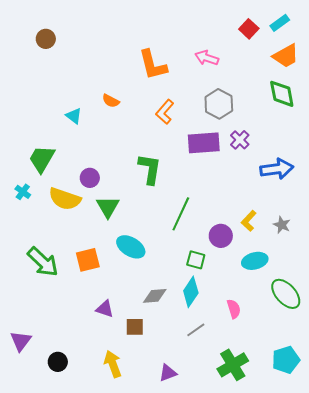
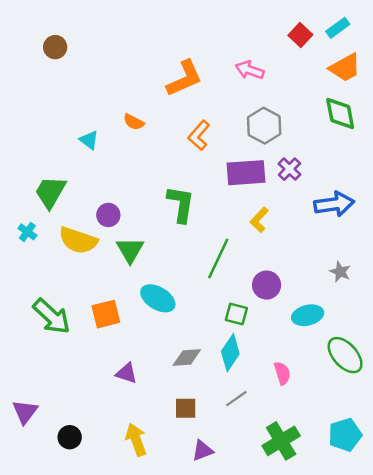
orange L-shape: (153, 65) -> (184, 79), turned -100
yellow L-shape: (249, 221) -> (259, 220), moved
brown square: (135, 327) -> (186, 408), moved

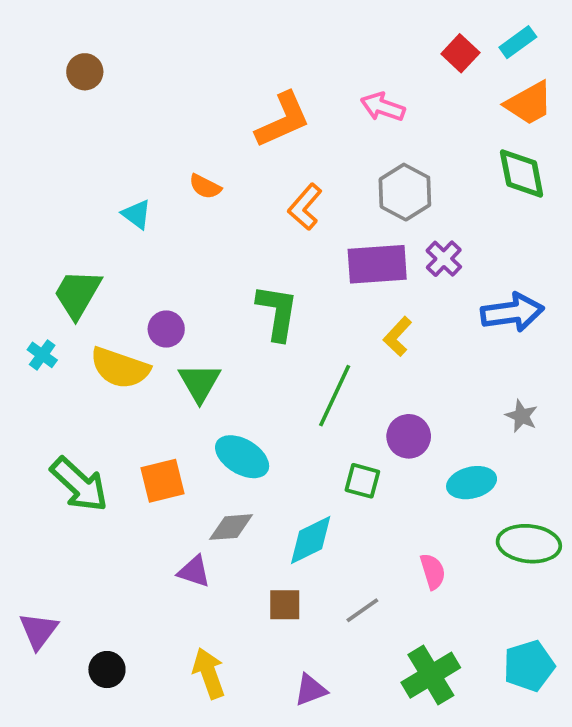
cyan diamond: (230, 353) -> (311, 540), moved, turned 30
green ellipse: (345, 355) -> (529, 544), turned -42
gray diamond: (187, 358) -> (231, 527), moved
brown square: (186, 408) -> (285, 605), moved

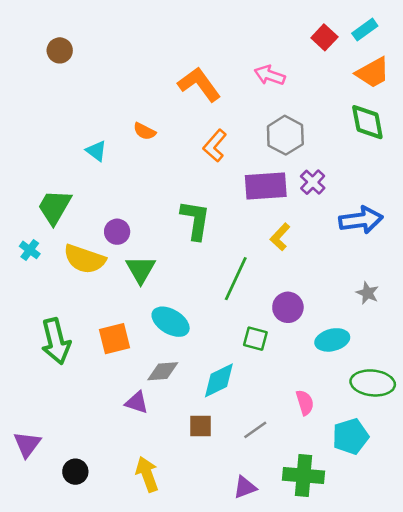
orange L-shape: (283, 120) -> (199, 84), turned -102
green arrow: (79, 484) -> (56, 341), turned 33
cyan pentagon: (529, 666) -> (351, 436), moved
green cross: (431, 675) -> (304, 476), turned 36
purple triangle: (311, 690) -> (245, 487), moved

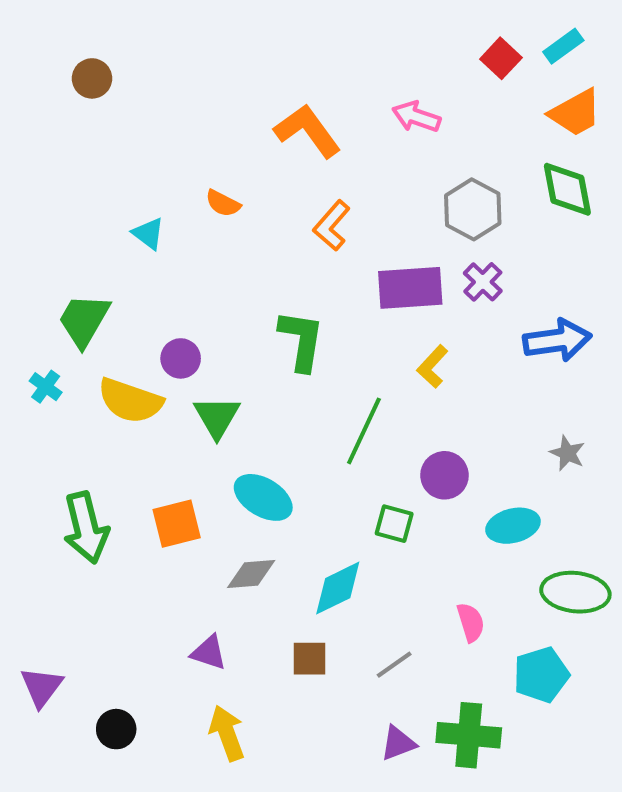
gray hexagon: (285, 135) -> (473, 209), moved
purple triangle: (137, 403) -> (209, 653), moved
purple triangle: (245, 487) -> (398, 743), moved

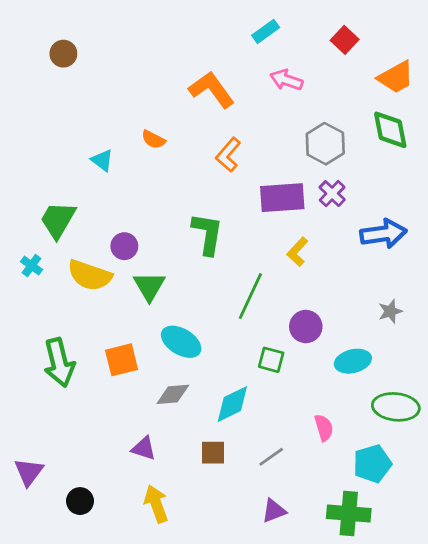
cyan rectangle: (563, 46) -> (266, 31), moved
gray star: (567, 453) -> (390, 311), turned 30
green cross: (469, 735) -> (349, 514), moved

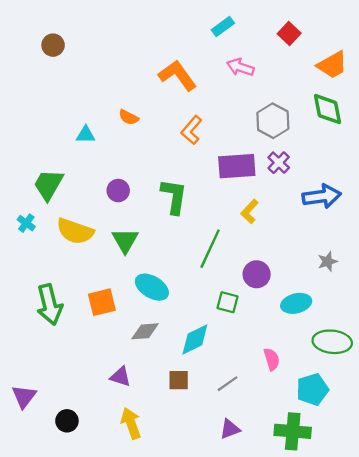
cyan triangle: (102, 160) -> (86, 135), turned -36
purple circle: (124, 246) -> (118, 191), moved

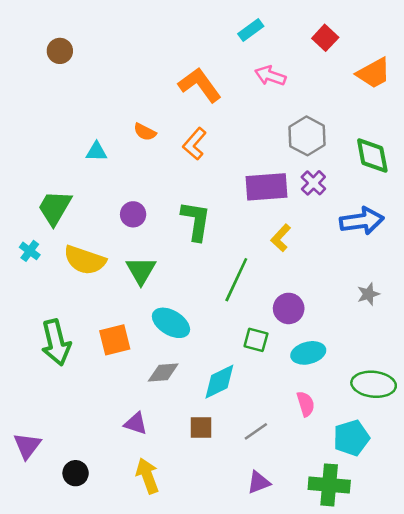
green diamond: (328, 109) -> (372, 156), moved
orange L-shape: (191, 130) -> (195, 144), moved
cyan ellipse: (296, 303) -> (308, 353), moved

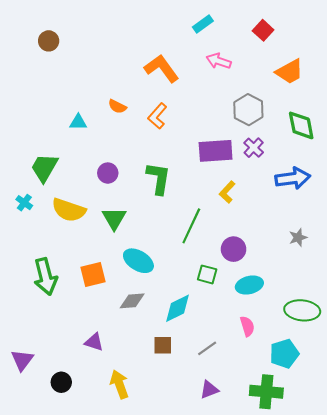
orange trapezoid: (374, 73) -> (290, 72), moved
purple triangle: (136, 423) -> (94, 342), moved

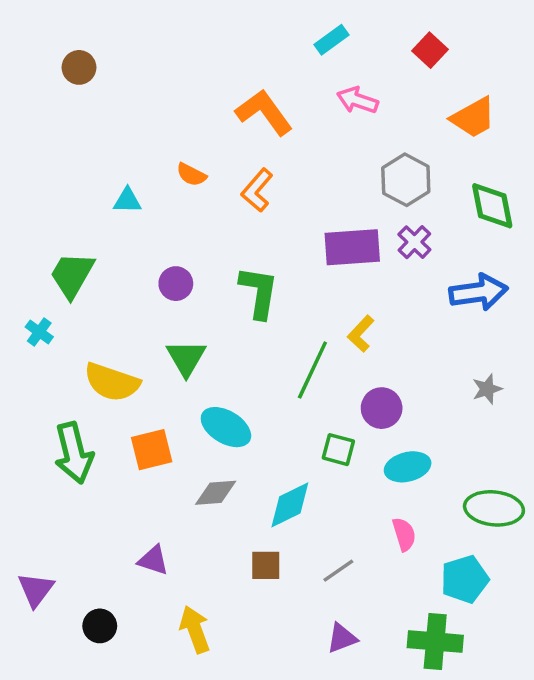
yellow L-shape: (227, 192) -> (361, 334), moved
yellow semicircle: (69, 210) -> (112, 382), moved

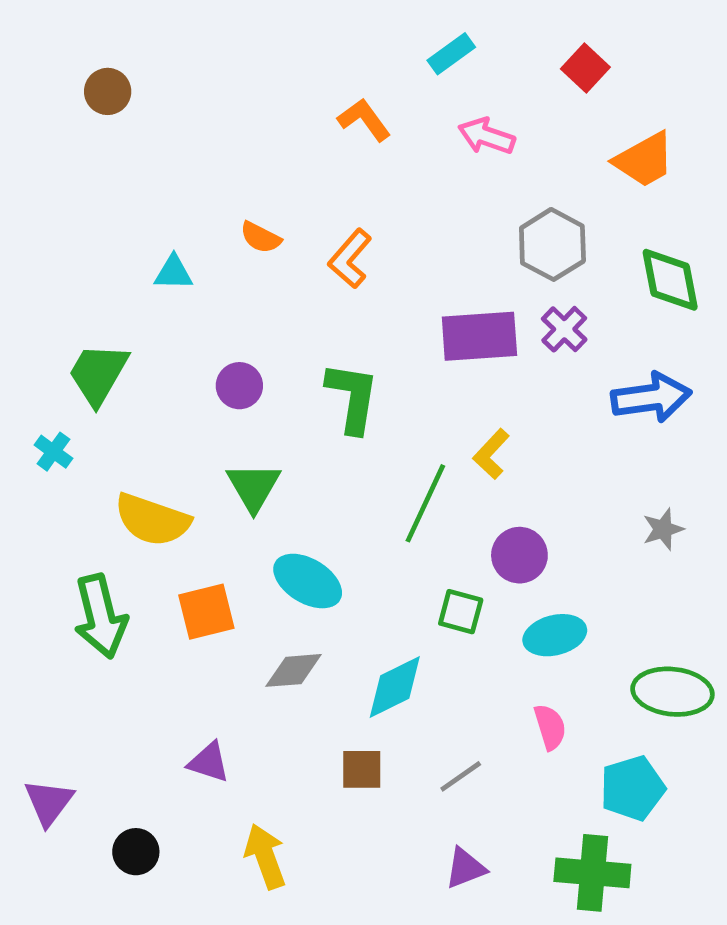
orange L-shape: (264, 112) -> (364, 120), moved, size x0.7

